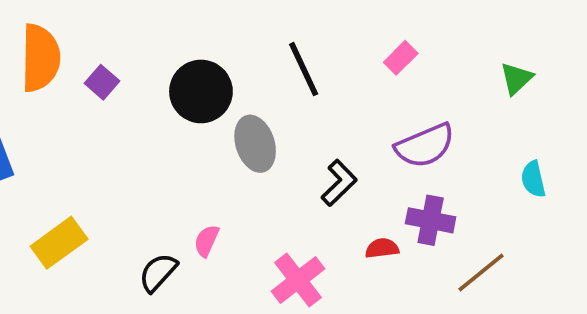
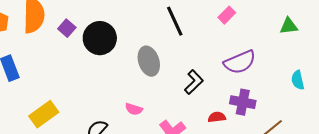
green triangle: (516, 78) -> (289, 26), turned 36
black circle: (201, 91) -> (100, 38), moved
pink semicircle: (207, 241) -> (134, 109), moved, turned -96

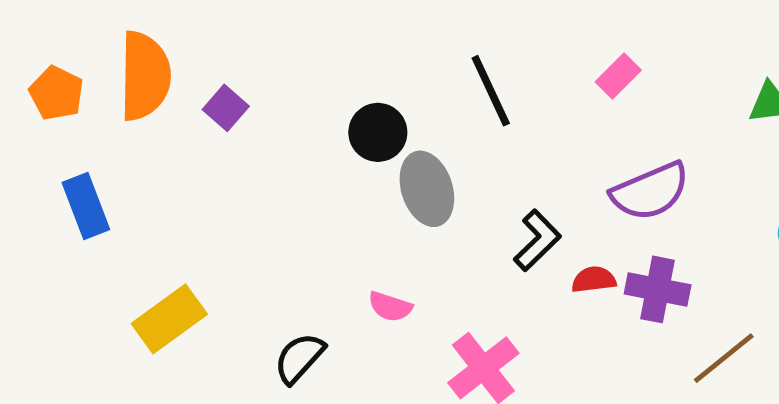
black circle: (100, 38) -> (378, 132), moved, size x0.7
red semicircle: (217, 117) -> (594, 280), moved

